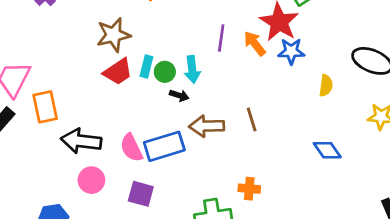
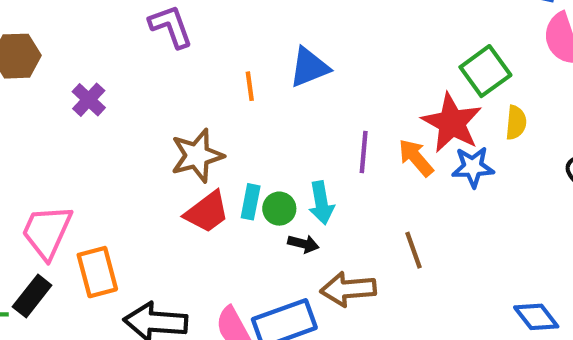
yellow semicircle: (326, 86) -> (516, 123), moved
brown line: (252, 120) -> (414, 250), moved

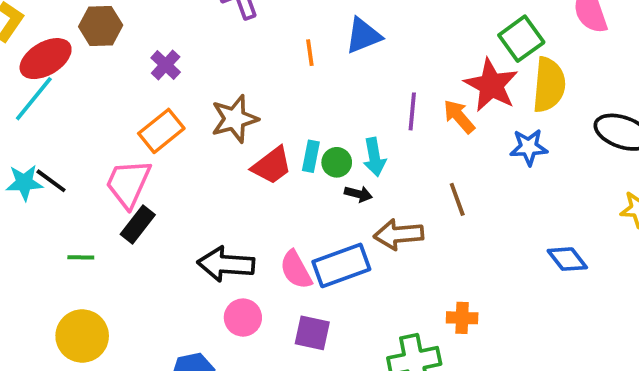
yellow semicircle: (516, 123) -> (549, 85), size x1.8
brown star: (197, 156) -> (235, 119), moved
blue star: (473, 167) -> (529, 147), moved
orange rectangle: (97, 272) -> (161, 131), moved, turned 66
black rectangle: (32, 296) -> (138, 224), moved

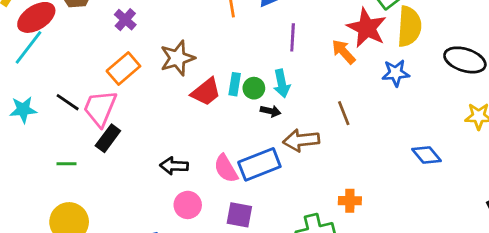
purple line: (412, 111) -> (293, 37), moved
black line: (51, 181) -> (68, 102), moved
black arrow: (226, 264) -> (174, 166), size x0.7

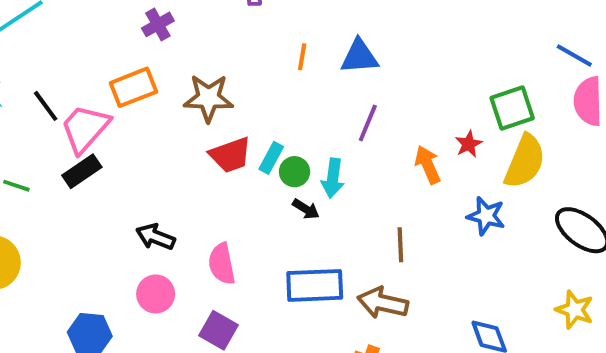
red star: (367, 28) -> (469, 144), size x0.5
brown arrow: (301, 140) -> (383, 303), moved
blue rectangle: (259, 164) -> (315, 285), moved

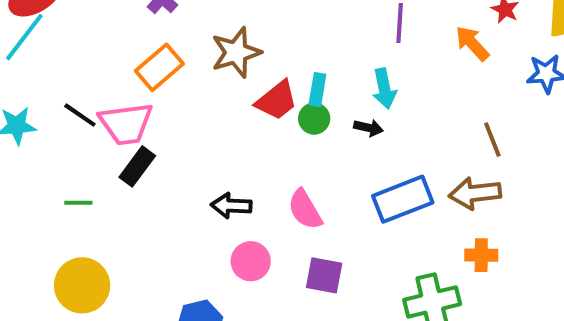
pink trapezoid: (85, 128) -> (126, 124), turned -120
green circle: (295, 172) -> (314, 119), moved
brown line: (400, 245) -> (492, 140), moved

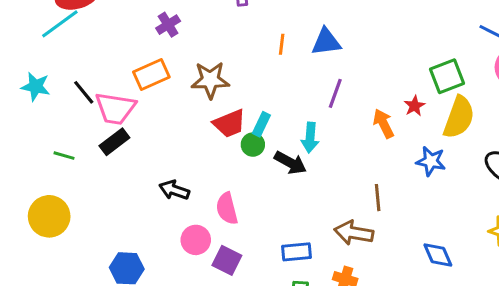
black arrow: (368, 128) -> (290, 163), size x1.5
blue rectangle: (403, 199) -> (296, 252), moved, size x0.7
pink circle: (251, 261) -> (196, 240), moved

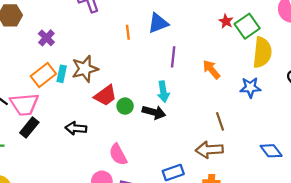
red star: (415, 106) -> (226, 21), moved
cyan rectangle: (261, 124) -> (62, 74), moved
black arrow: (174, 190) -> (76, 128), moved

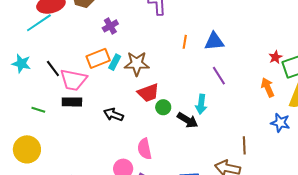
purple line: (173, 57) -> (219, 76), turned -54
orange arrow: (211, 69) -> (268, 87), moved
black rectangle: (29, 128) -> (72, 102), turned 36

